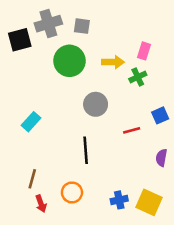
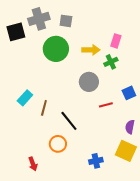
gray circle: (96, 104) -> (89, 82), moved
black line: (86, 150) -> (69, 121), turned -35
brown line: (32, 179) -> (44, 108), moved
orange circle: (72, 192) -> (58, 144), moved
yellow square: (149, 202) -> (126, 151), moved

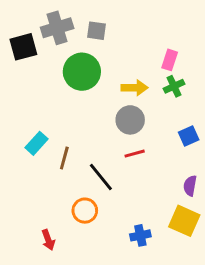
yellow arrow: (91, 50) -> (135, 88), moved
green cross: (111, 62) -> (174, 86), moved
red line: (106, 105) -> (135, 154), moved

